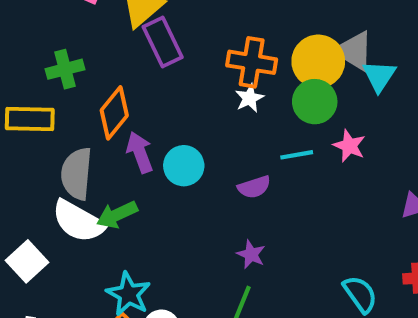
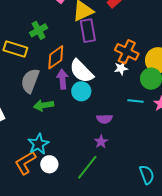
green cross: (65, 69) -> (39, 30), turned -30
purple semicircle: (254, 187) -> (104, 119), moved
white semicircle: (78, 221) -> (81, 71), moved

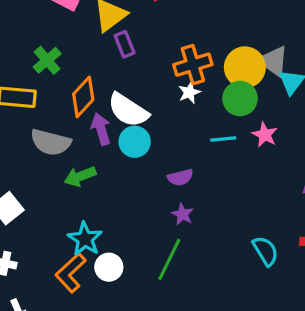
purple rectangle: (88, 31) -> (125, 44), size x0.7
orange cross: (127, 52) -> (193, 65), turned -30
gray semicircle: (30, 81) -> (51, 142), turned -85

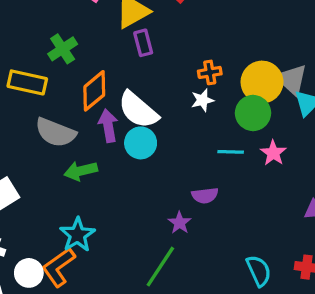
orange cross: (193, 65) -> (210, 72), size x0.6
purple semicircle: (180, 177) -> (205, 195), moved
white circle: (109, 267) -> (29, 273), moved

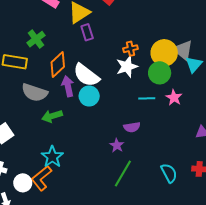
white star: (202, 100) -> (127, 67), size x1.5
green line: (160, 267) -> (123, 173), moved

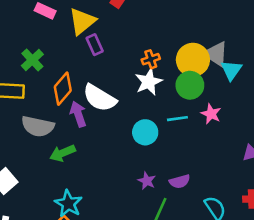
cyan circle: (89, 96) -> (145, 132), moved
purple semicircle: (132, 127) -> (180, 181), moved

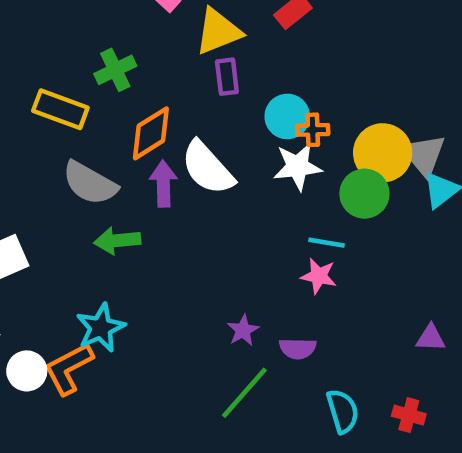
pink star: (211, 114) -> (319, 276), moved, turned -30
cyan circle: (145, 132) -> (287, 116), moved

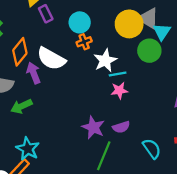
orange cross: (313, 130) -> (84, 42), moved
white star: (297, 167) -> (105, 60), moved
green circle: (364, 194) -> (149, 51), moved
purple star: (243, 330) -> (93, 127), size x1.5

